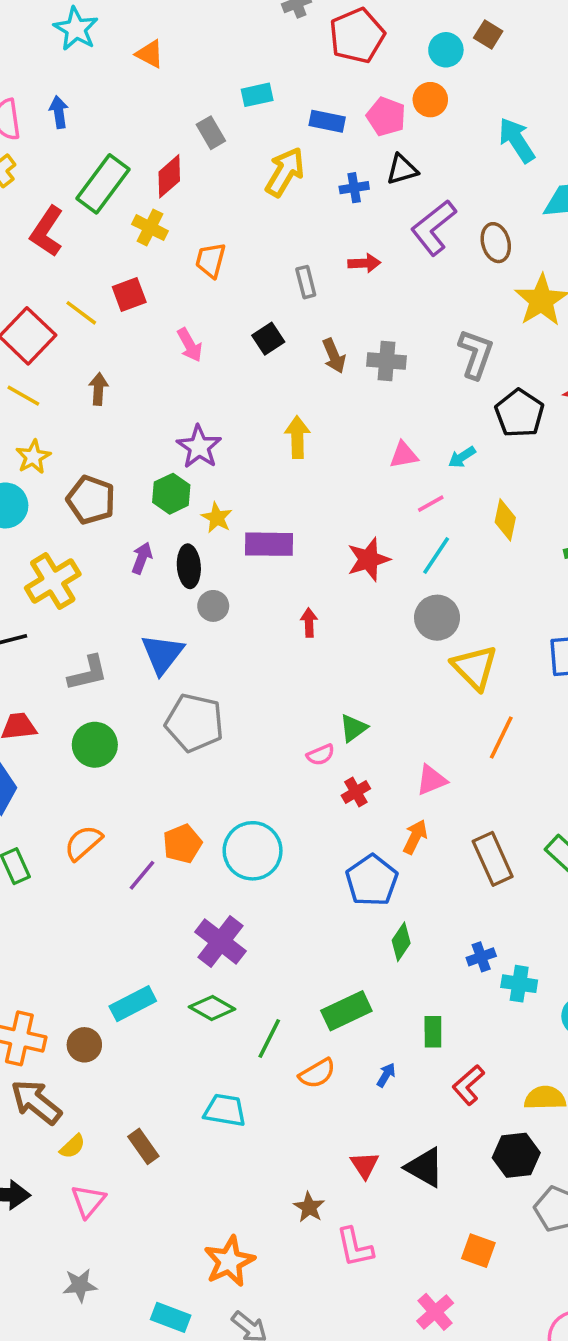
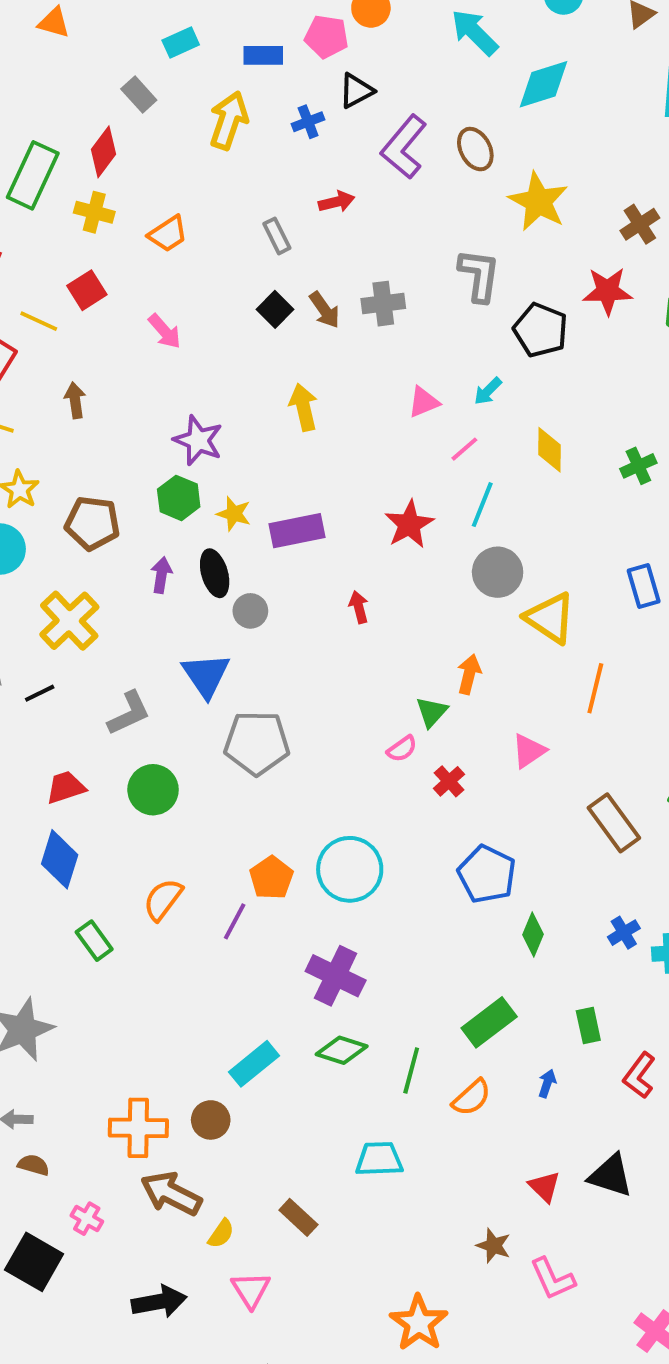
orange trapezoid: (211, 260) -> (168, 234), turned -126
black square: (268, 339) -> (275, 309), moved
orange arrow: (415, 837) -> (469, 674), moved

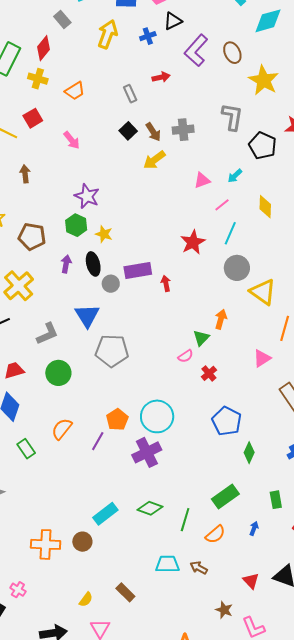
yellow arrow: (303, 407) -> (154, 160), moved, turned -115
purple rectangle: (297, 531) -> (138, 271), moved
pink triangle: (529, 751) -> (262, 358), moved
purple cross: (336, 976) -> (147, 452), moved, turned 36
brown arrow: (171, 1194) -> (199, 568), moved, size x0.6

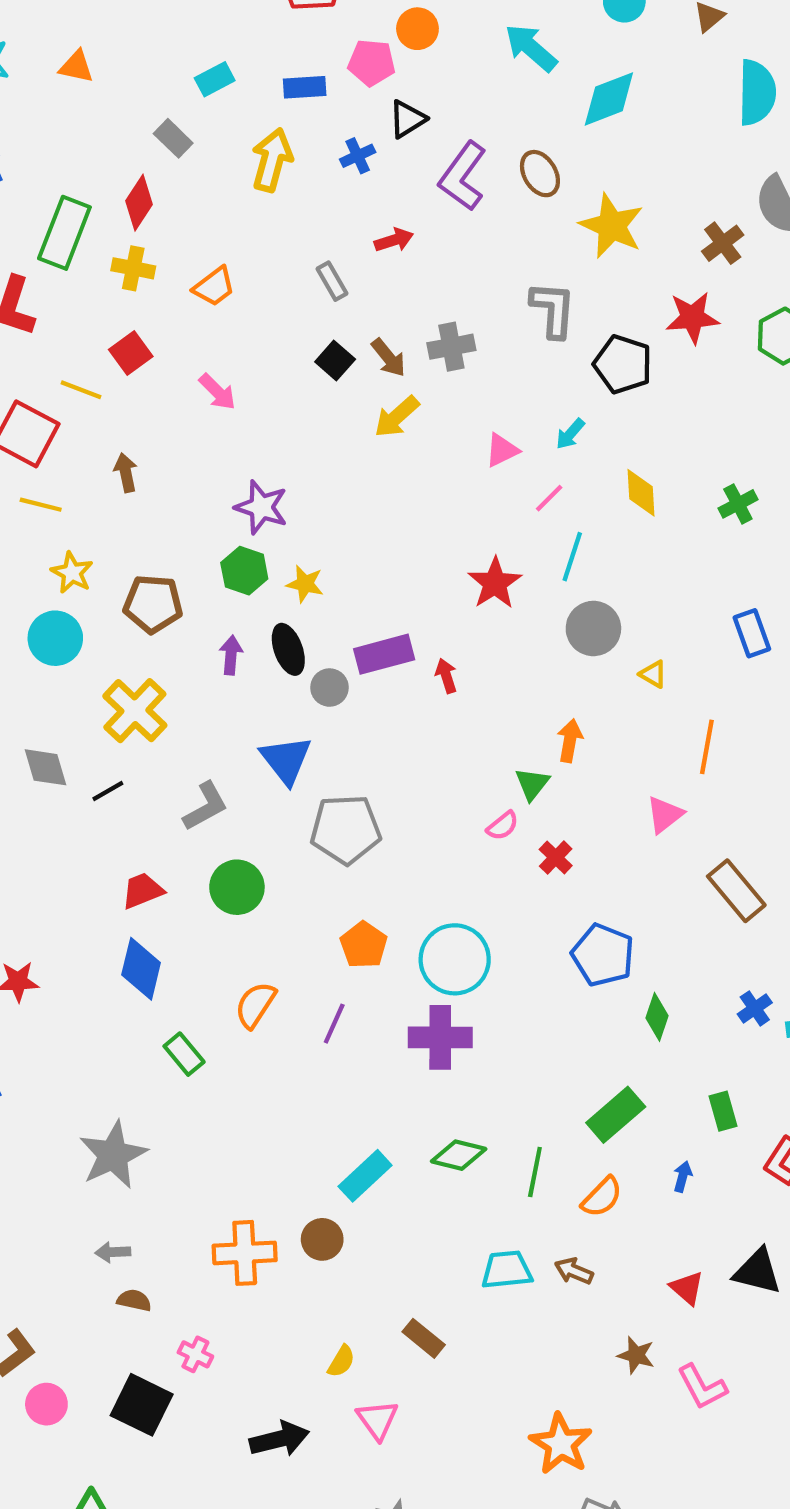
yellow triangle: (263, 292) -> (653, 674), size x0.5
orange pentagon: (117, 420) -> (364, 945), moved
purple cross: (147, 452) -> (440, 1037), turned 32

